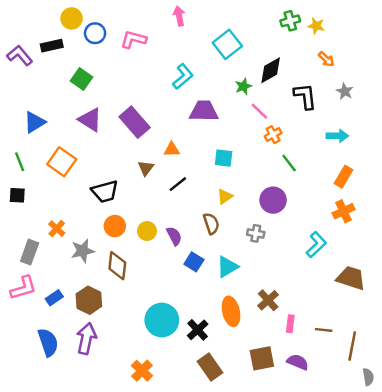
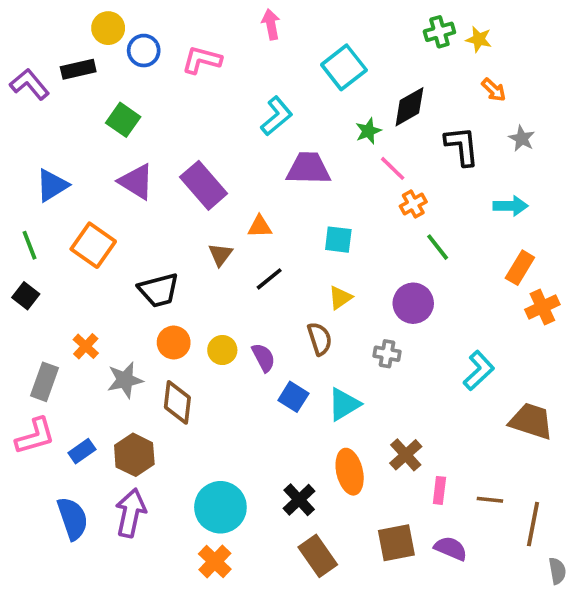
black square: (17, 195) -> (26, 296), turned 35
orange cross: (343, 211) -> (542, 307), moved
cyan circle: (162, 320) -> (220, 507), moved

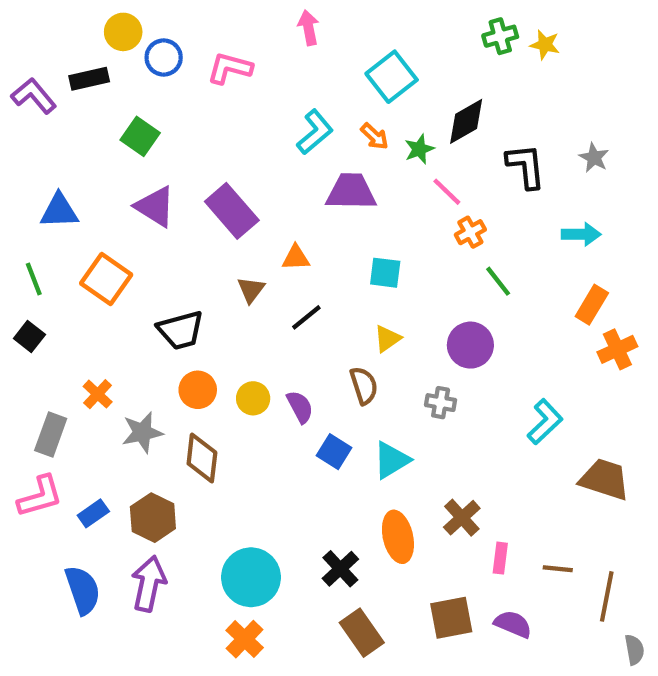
orange arrow: (494, 90) -> (375, 136), moved
blue triangle: (52, 185) -> (59, 211), turned 30

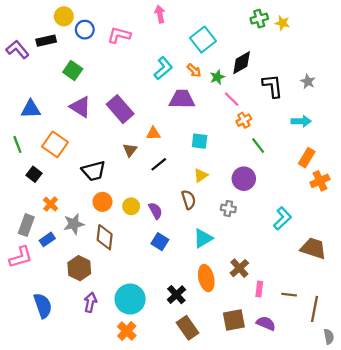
black square: (29, 337) -> (34, 174), moved
blue square: (334, 452) -> (160, 242), moved
blue rectangle: (93, 513) -> (47, 239), moved
purple arrow: (149, 584) -> (90, 302), moved, size x0.7

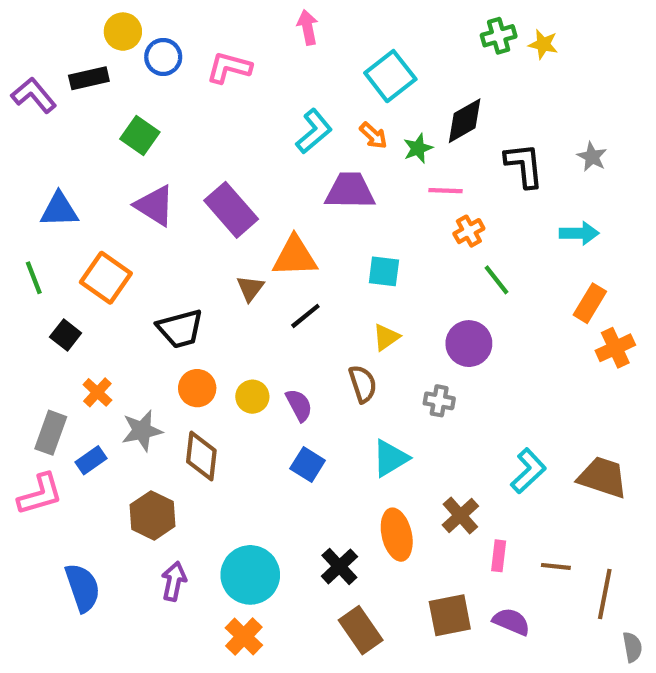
pink line: (232, 99) -> (446, 191), turned -42
orange triangle: (153, 133) -> (295, 257), size x1.6
cyan L-shape: (282, 218) -> (528, 471), moved

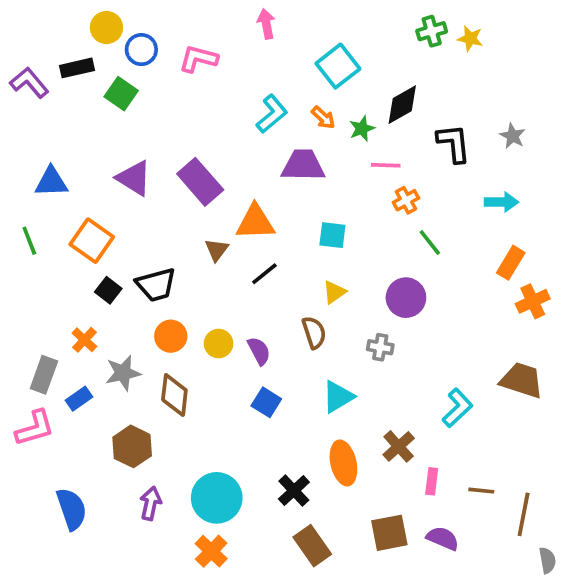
green square: (140, 136) -> (121, 94), moved
black square: (66, 335) -> (108, 290), moved
brown trapezoid: (603, 477) -> (522, 380), moved

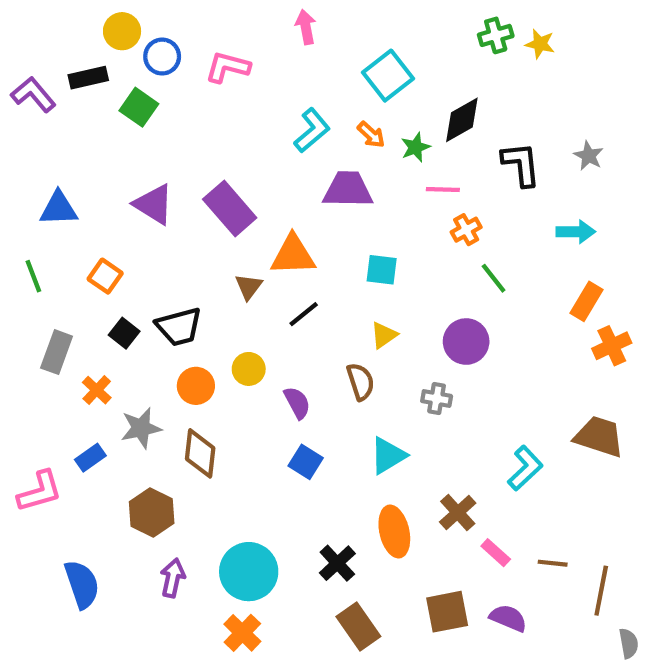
orange square: (92, 241) -> (105, 276), size x0.7
yellow circle: (219, 344) -> (249, 369), moved
gray rectangle: (44, 375) -> (57, 352), moved
pink rectangle: (432, 481) -> (496, 553), turned -55

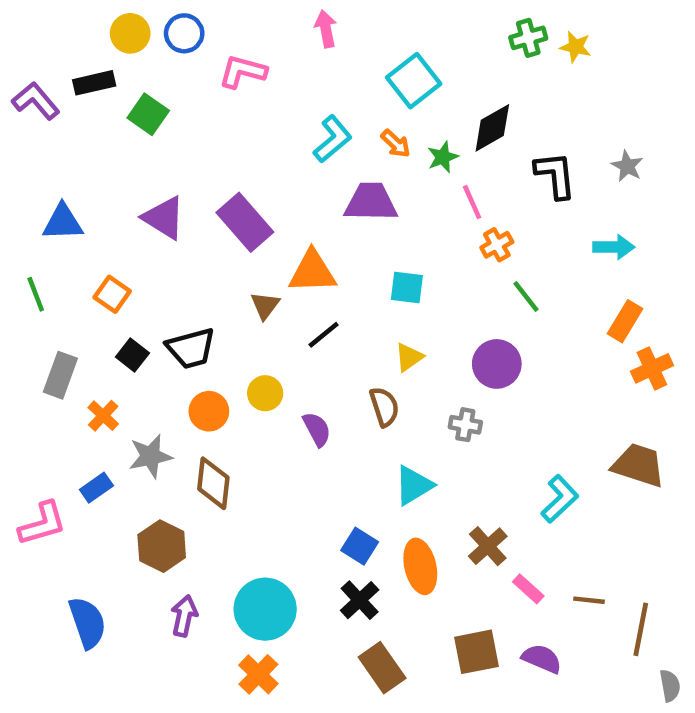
blue circle: (162, 57) -> (184, 33), moved
pink line: (443, 190) -> (472, 202), turned 64
blue square: (306, 462) -> (360, 546), moved

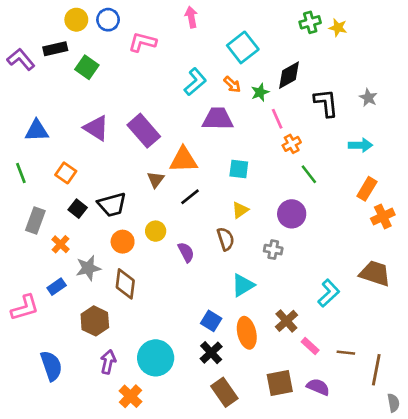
orange cross: (258, 674) -> (131, 396), moved

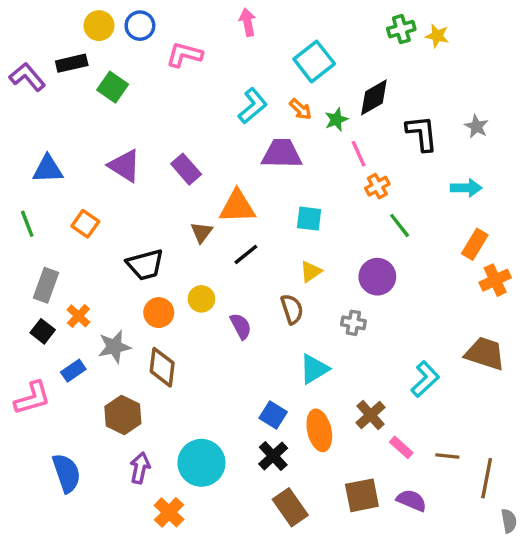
purple rectangle: (144, 131) -> (186, 169), size x0.7
black square: (78, 209) -> (43, 331), moved

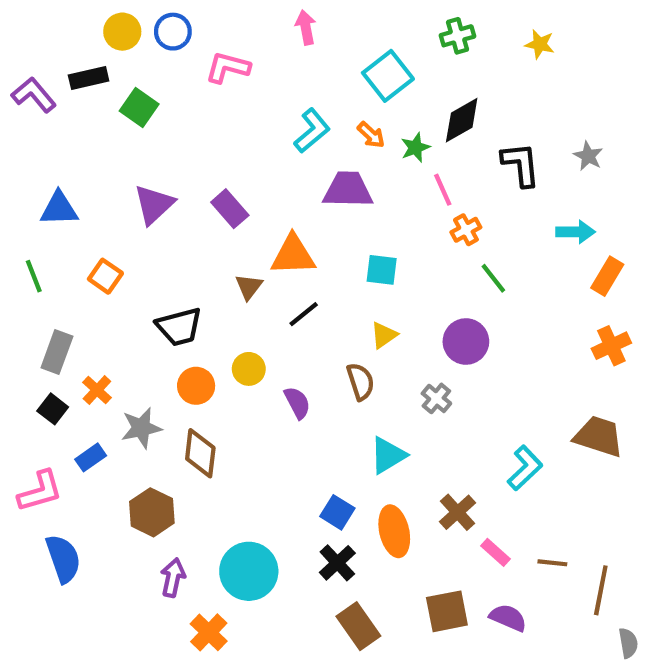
green cross: (401, 29) -> (457, 36), moved
purple triangle: (125, 166) -> (154, 204), turned 45
orange rectangle: (475, 244) -> (607, 276), moved
gray cross: (353, 323) -> (436, 398), turned 30
blue semicircle: (67, 473) -> (63, 559), moved

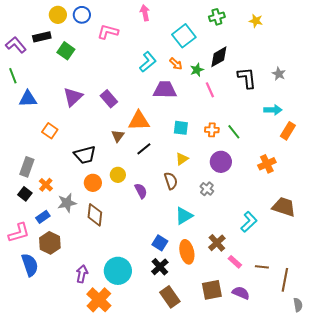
orange cross: (466, 230) -> (212, 130), moved, turned 32
green line: (34, 276) -> (13, 76), moved
orange cross: (611, 346) -> (267, 164), moved
brown hexagon: (152, 512) -> (50, 243), moved
orange cross: (209, 632) -> (99, 300), size x1.4

